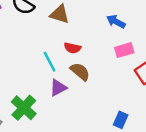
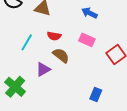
pink rectangle: (124, 50) -> (87, 40), moved, turned 42
cyan line: (50, 62) -> (27, 42), moved, turned 60

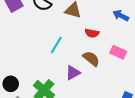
red semicircle: (54, 36) -> (92, 33), moved
pink rectangle: (87, 40) -> (118, 52), moved

